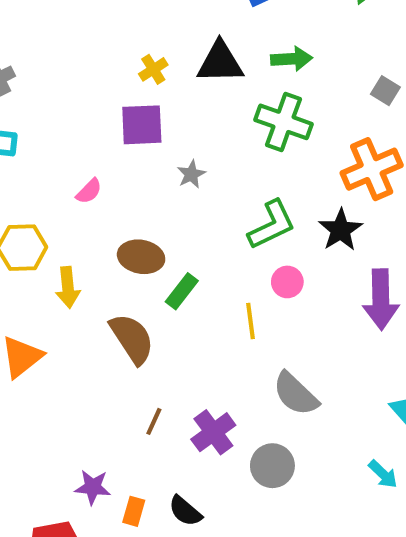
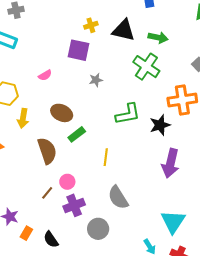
pink circle: (287, 282) -> (67, 182), moved

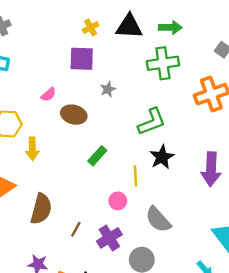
green cross: (146, 67) -> (163, 63), turned -32
brown ellipse: (62, 113) -> (74, 115), moved
black star: (160, 125) -> (162, 157), moved
brown semicircle: (47, 151) -> (41, 209), moved, turned 44
pink circle: (67, 182) -> (118, 201), moved

